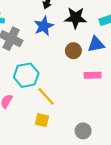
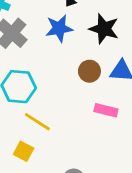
yellow line: (46, 96) -> (37, 122), turned -30

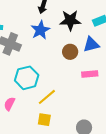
yellow line: (37, 122) -> (47, 97), turned -54

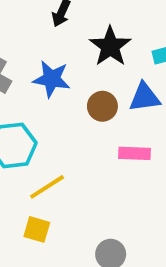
black star: (70, 20) -> (110, 46), turned 30
blue star: (40, 30) -> (52, 79), moved, turned 30

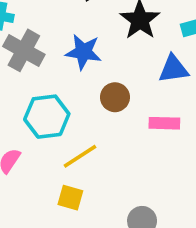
brown circle: (102, 106) -> (115, 97), moved

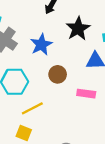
blue star: (83, 52) -> (41, 45), turned 30

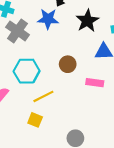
blue star: (41, 45) -> (48, 19), moved, turned 30

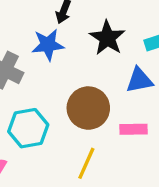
brown circle: (68, 64) -> (88, 108), size x1.6
yellow line: (43, 96) -> (86, 163), moved, turned -30

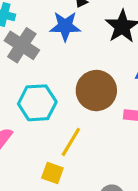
yellow line: (86, 163) -> (71, 142), moved

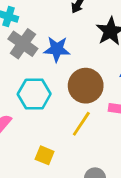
blue star: (65, 26) -> (57, 49), moved
yellow line: (71, 142) -> (81, 124), moved

